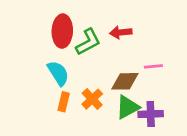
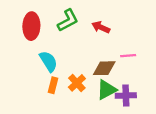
red ellipse: (62, 31) -> (31, 26), moved
red arrow: (121, 32) -> (101, 27), turned 30
green L-shape: (88, 42) -> (68, 20), moved

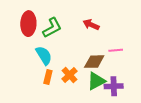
green L-shape: (68, 20) -> (52, 28), moved

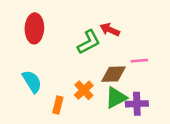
green L-shape: (52, 28) -> (89, 42), moved
cyan semicircle: (44, 55) -> (32, 82), moved
orange rectangle: (48, 77) -> (58, 105), moved

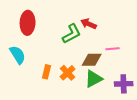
cyan semicircle: (32, 82) -> (18, 55), moved
purple cross: (137, 104) -> (124, 84), moved
orange rectangle: (58, 105) -> (47, 72), moved

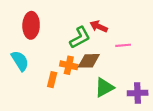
pink line: (113, 49) -> (123, 45), moved
brown diamond: (92, 60) -> (89, 61), moved
orange cross: (68, 73) -> (69, 65), moved, turned -35

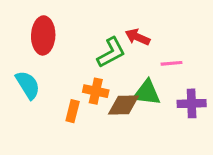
brown diamond: (89, 61) -> (124, 105), moved
green triangle: (104, 87) -> (147, 93), moved, turned 35
purple cross: (138, 93) -> (192, 103), moved

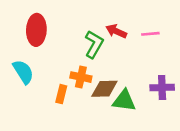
green L-shape: (111, 52) -> (94, 44), turned -32
pink line: (171, 63) -> (150, 34), moved
green triangle: (147, 93) -> (124, 101), moved

